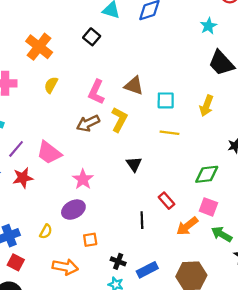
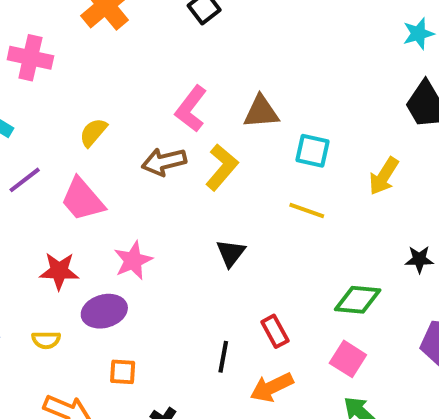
yellow semicircle: (51, 85) -> (93, 132), moved
brown triangle: (134, 86) -> (261, 112), turned -36
red star: (23, 178) -> (59, 271), moved
orange arrow: (187, 226) -> (272, 387), moved
yellow semicircle: (46, 231) -> (46, 340), turned 48

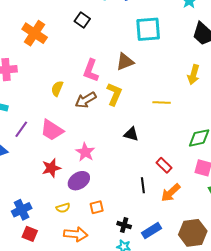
yellow semicircle: (93, 132) -> (57, 88), moved
cyan square: (312, 151) -> (148, 29), moved, size x1.5
black triangle: (231, 253) -> (131, 134), turned -35
yellow semicircle: (46, 340) -> (63, 208), moved

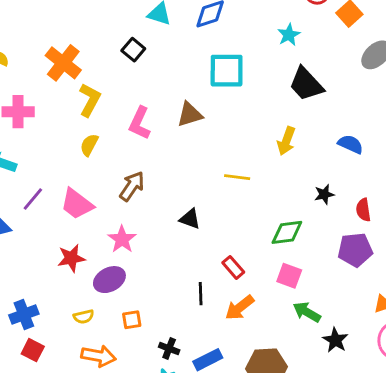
yellow L-shape: (114, 94) -> (90, 100), moved
brown arrow: (86, 100) -> (132, 186), moved, turned 150

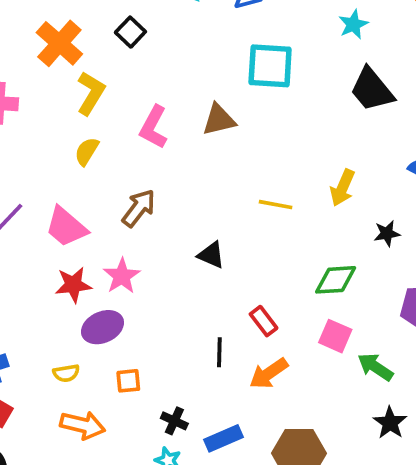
black square: (133, 50) -> (130, 32), moved
yellow arrow: (286, 141) -> (343, 188), moved
red star: (71, 258) -> (73, 285), moved
green arrow: (307, 312) -> (375, 367), moved

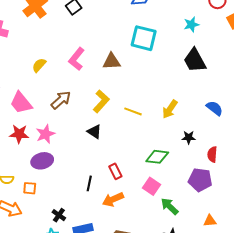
yellow L-shape: (91, 93) -> (101, 101), moved
purple ellipse: (103, 327) -> (42, 161), moved
orange square: (128, 381) -> (30, 188), moved

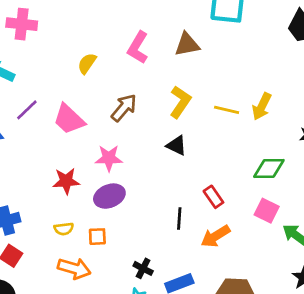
yellow arrow: (170, 109) -> (262, 106), moved
red star: (19, 134) -> (66, 181), moved
pink star: (45, 134) -> (109, 158), turned 30

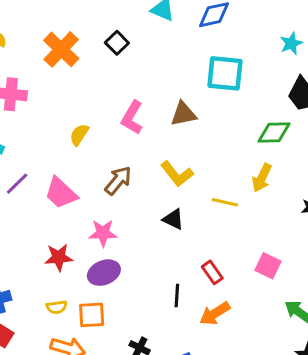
yellow L-shape: (180, 102) -> (177, 174), turned 108
yellow line: (227, 110) -> (225, 202), moved
green diamond: (269, 168) -> (274, 133), moved
pink square: (267, 211) -> (268, 266), moved
orange square: (97, 237) -> (92, 315), size x1.4

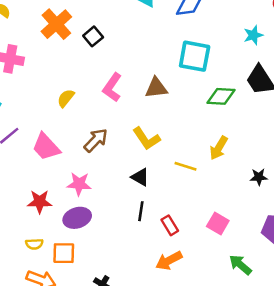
black square: (117, 43) -> (93, 36), moved
green diamond: (274, 133) -> (221, 96), moved
black line: (177, 295) -> (141, 211), moved

